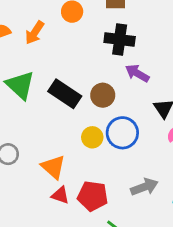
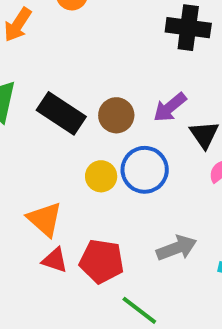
black cross: (120, 39) -> (188, 28), moved
purple arrow: (137, 73) -> (170, 107), moved, turned -70

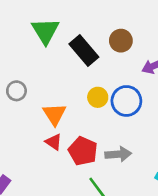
brown circle: (116, 115) -> (121, 41), moved
gray arrow: (177, 248) -> (118, 154), moved

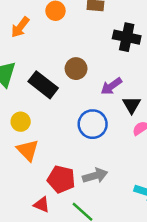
yellow circle: (98, 97) -> (21, 122), moved
red triangle: (54, 142) -> (42, 205), moved

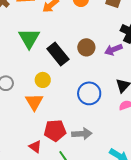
purple arrow: (111, 86) -> (113, 50), moved
yellow circle: (21, 122) -> (43, 80), moved
red pentagon: (61, 179) -> (55, 131), turned -30

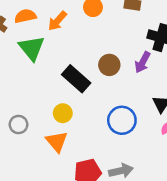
green triangle: (29, 38) -> (32, 48), moved
purple arrow: (113, 50) -> (143, 62), turned -30

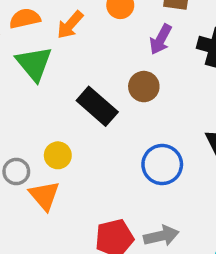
purple arrow: (143, 62) -> (161, 39), moved
yellow circle: (63, 113) -> (58, 155), moved
orange triangle: (57, 142) -> (44, 195), moved

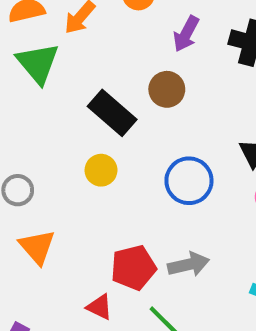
yellow circle: (58, 155) -> (101, 170), moved
orange triangle: (44, 195) -> (37, 247), moved

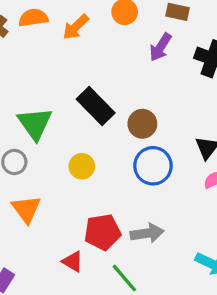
green triangle: (38, 63) -> (35, 124), moved
brown circle: (167, 89) -> (142, 124), moved
yellow circle: (101, 170) -> (82, 166), moved

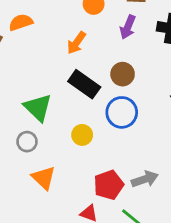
orange arrow: (76, 27) -> (76, 43), moved
brown circle: (142, 124) -> (123, 74), moved
blue circle: (153, 166) -> (122, 112), moved

